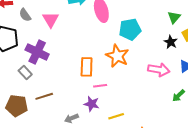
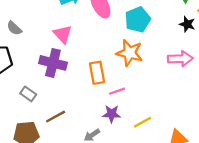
pink triangle: (51, 20) -> (63, 34), moved
purple cross: (37, 52) -> (53, 63), moved

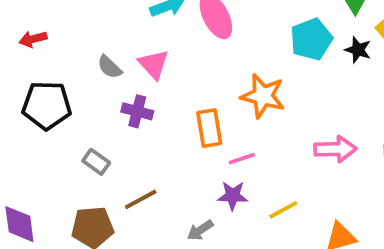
cyan pentagon: (138, 20) -> (311, 39), moved
gray semicircle: (14, 28) -> (110, 67), moved
pink arrow: (180, 59) -> (335, 149), moved
purple cross: (53, 63) -> (137, 111), size x0.7

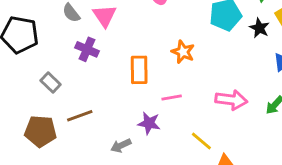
orange star: (263, 96) -> (183, 52), size x0.7
pink line: (242, 159) -> (172, 98), moved
yellow line: (283, 210) -> (201, 141), moved, turned 60

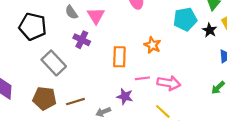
gray rectangle: (51, 83) -> (54, 63), size x1.6
pink arrow: (231, 100) -> (169, 83), moved
brown line: (80, 116) -> (75, 102), moved

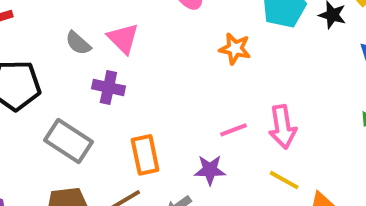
orange star: (152, 45) -> (235, 49), moved
orange rectangle: (119, 57) -> (145, 155), moved
pink arrow: (169, 83) -> (283, 127), turned 85

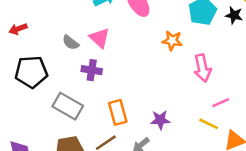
pink arrow: (283, 127) -> (202, 68), moved
pink line: (233, 130) -> (221, 103), moved

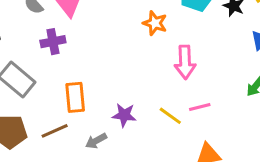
purple cross: (92, 70) -> (53, 42), turned -30
yellow line: (209, 124) -> (170, 116), moved

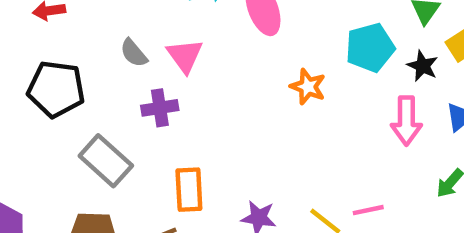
pink arrow: (185, 62) -> (406, 121), moved

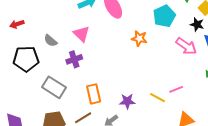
gray semicircle: (134, 53) -> (51, 41), moved
black star: (423, 66) -> (197, 24), moved
pink arrow: (406, 121) -> (186, 46), turned -45

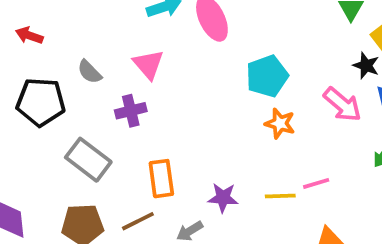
cyan pentagon: (164, 16) -> (267, 76), moved
red arrow: (17, 24) -> (29, 36), turned 32
orange star: (139, 38) -> (280, 123), moved
yellow line: (158, 98) -> (280, 196), turned -35

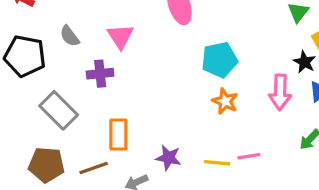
pink arrow: (342, 104) -> (280, 92), turned 44

